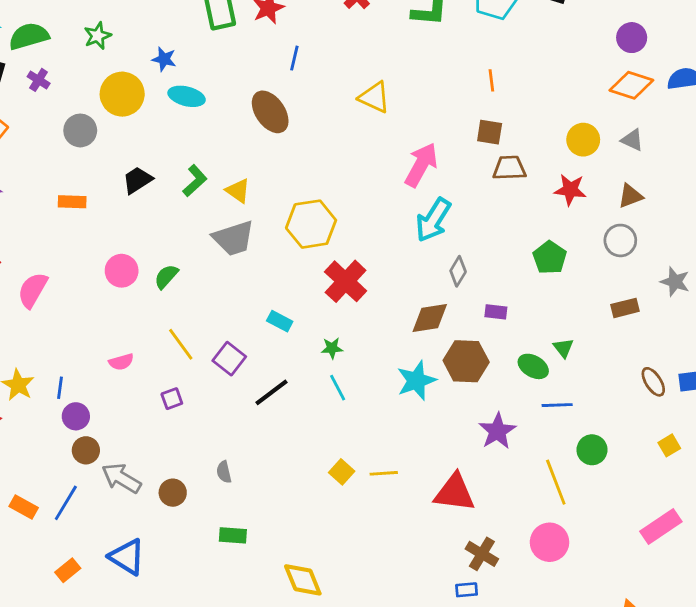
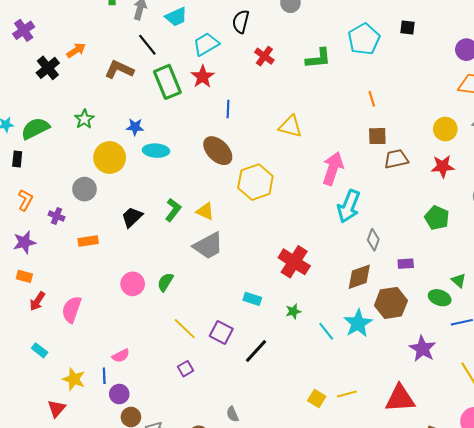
purple cross: (39, 80) -> (57, 216), moved
yellow hexagon: (311, 224) -> (255, 182), moved
pink semicircle: (121, 362) -> (121, 356), moved
cyan line: (338, 388) -> (326, 331), moved

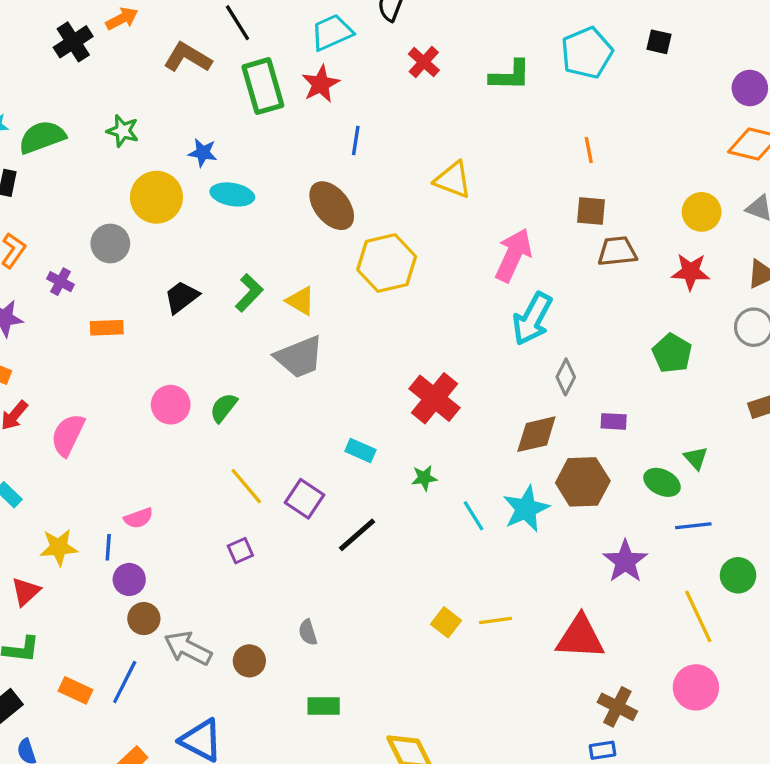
green star: (84, 119) -> (123, 131), turned -30
yellow star: (74, 379) -> (59, 547), turned -30

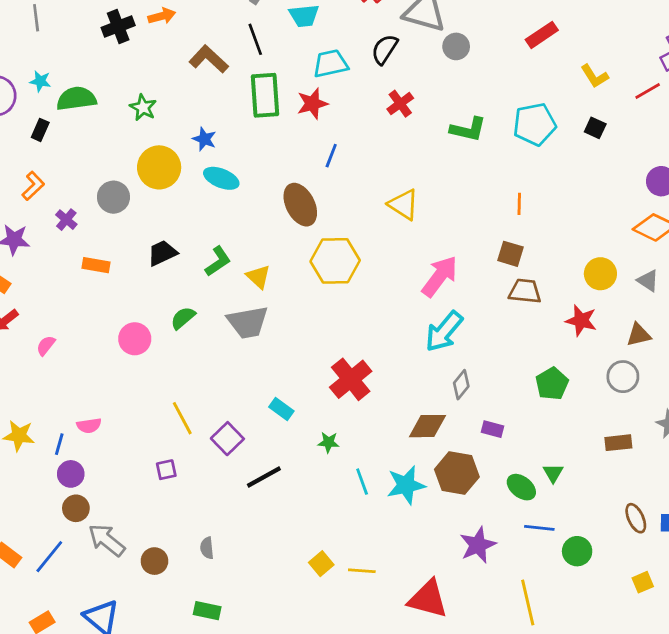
green semicircle: (224, 408) -> (183, 318), moved
pink semicircle: (68, 435) -> (46, 346), size x0.6
green circle: (738, 575) -> (577, 551), moved

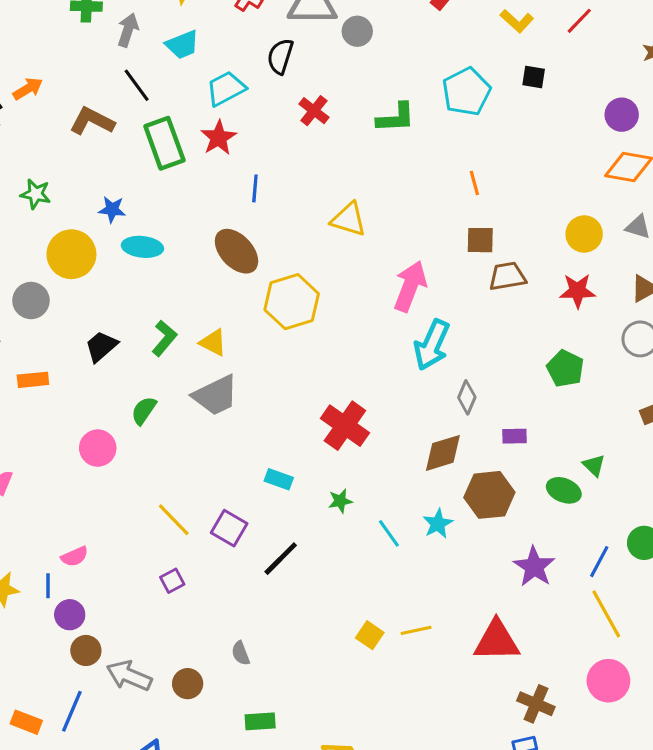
cyan star: (406, 485) -> (438, 524), size x0.7
blue line: (539, 528) -> (599, 562), moved, turned -52

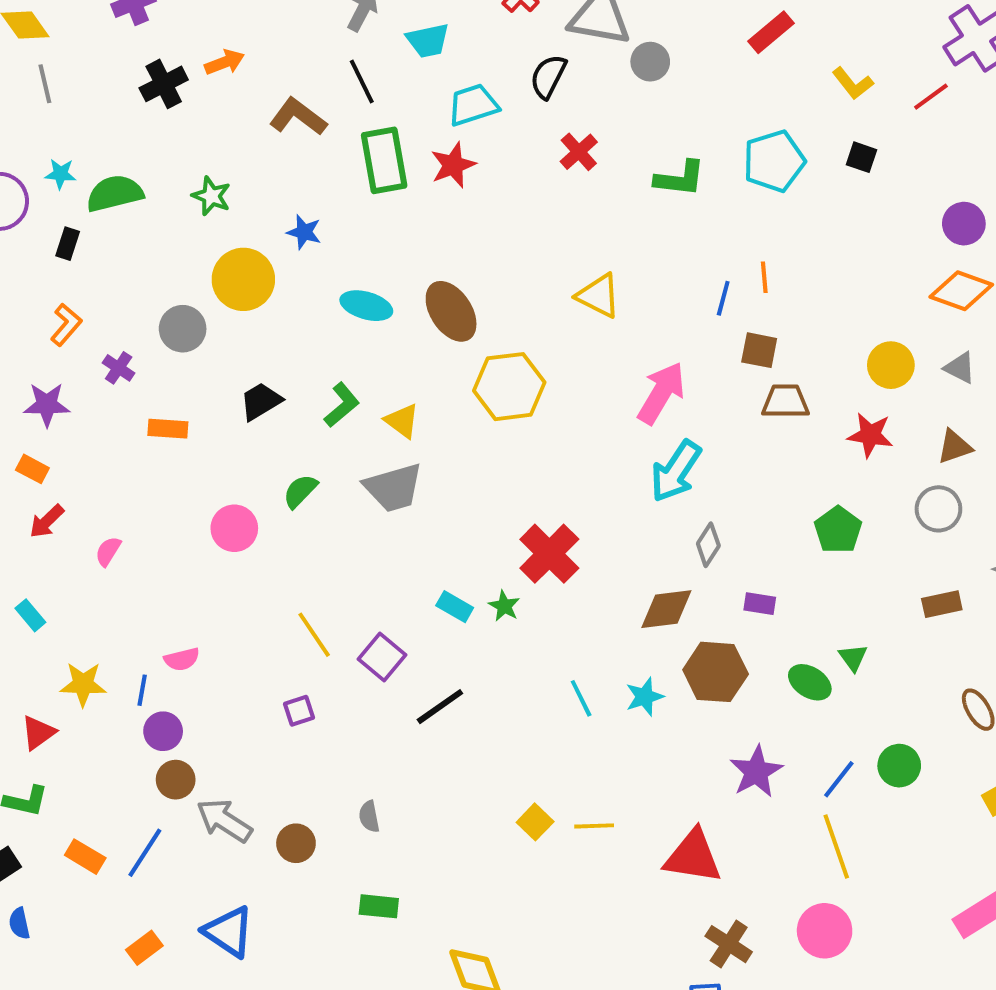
blue line: (255, 188) -> (723, 298), moved
cyan ellipse: (142, 247) -> (366, 306), moved
green star: (340, 501) -> (504, 606), moved, turned 30

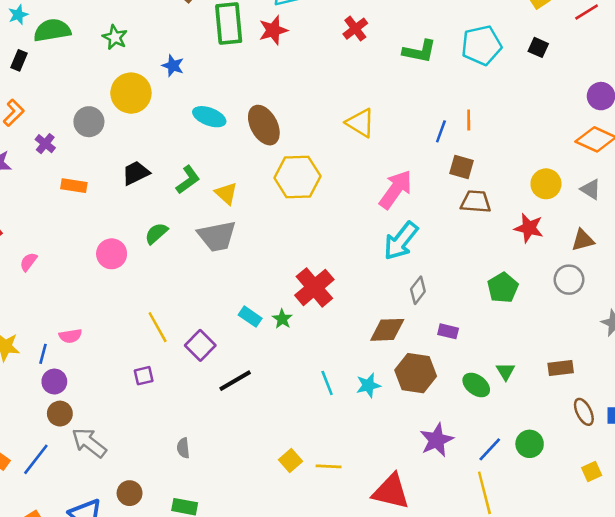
cyan star: (61, 174) -> (18, 15), turned -30
brown rectangle: (942, 604) -> (561, 368), moved
brown circle: (296, 843) -> (130, 493), moved

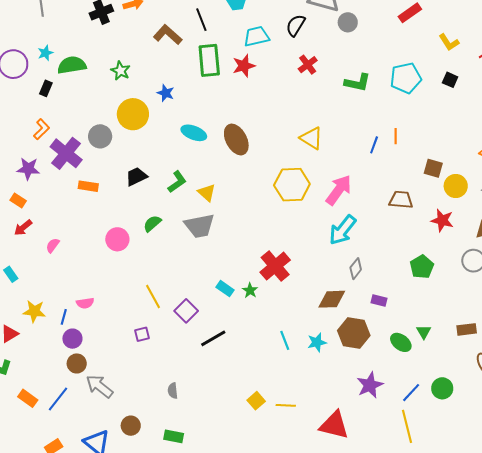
purple cross: (45, 144) -> (66, 153), size x2.0
brown square: (461, 167) -> (433, 168), moved
yellow hexagon: (297, 177) -> (292, 185), moved

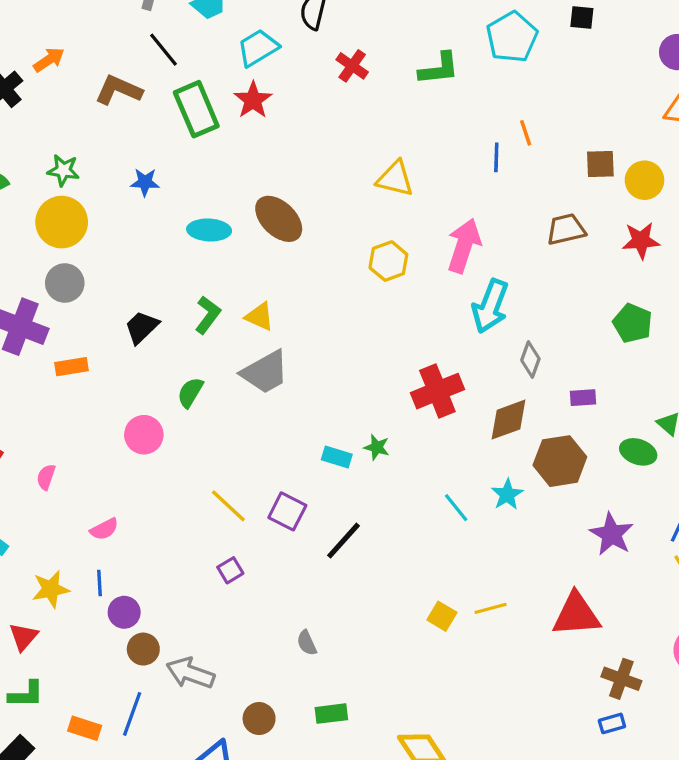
yellow circle: (133, 114) -> (62, 222), moved
yellow hexagon: (292, 185) -> (388, 261), size x0.7
red cross: (275, 266) -> (437, 391), moved, turned 36
pink semicircle: (85, 303) -> (104, 529), moved

